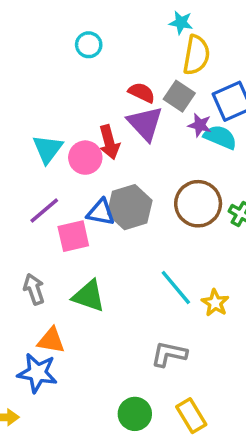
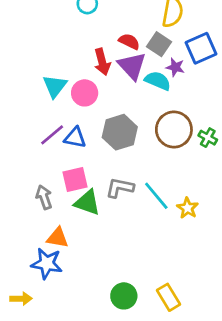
cyan semicircle: (220, 137) -> (158, 81), moved
red arrow: (109, 142) -> (102, 62), moved
blue triangle: (101, 212) -> (75, 138), moved
pink square: (73, 236) -> (75, 180), moved
gray L-shape: (169, 354) -> (120, 188), moved

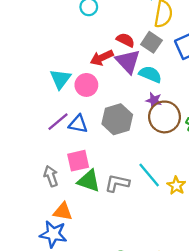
red arrow: (102, 62) -> (102, 58), turned 80
purple star: (175, 67) -> (154, 100), moved
gray L-shape: (120, 188) -> (117, 183), moved

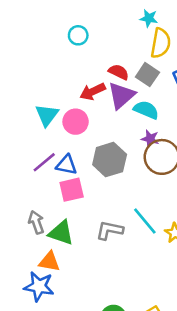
purple triangle: (128, 61) -> (121, 95), turned 32
pink square: (78, 161) -> (72, 190), moved
green triangle: (89, 181) -> (61, 233), moved

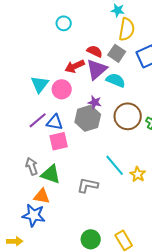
purple star: (150, 139) -> (95, 102), moved
gray L-shape: (110, 230) -> (88, 185), moved

